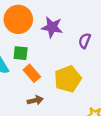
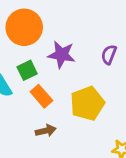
purple star: (52, 27) -> (62, 55), moved
green square: (21, 53) -> (27, 70), turned -32

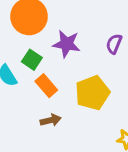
green square: (27, 70) -> (32, 60), turned -30

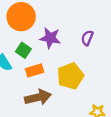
orange rectangle: (46, 86) -> (35, 70), turned -66
brown arrow: (51, 120) -> (38, 97), size x1.6

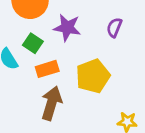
brown arrow: (38, 97) -> (51, 103), turned -60

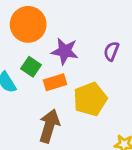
orange rectangle: (47, 69) -> (55, 82), moved

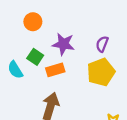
orange circle: (28, 24) -> (33, 22), size x0.6
yellow pentagon: (90, 99) -> (101, 72), moved

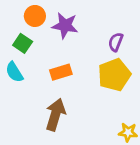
purple star: (63, 44) -> (65, 26), moved
green square: (35, 57) -> (23, 43), moved

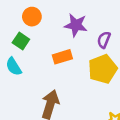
purple star: (65, 26) -> (76, 25), moved
orange rectangle: (61, 72) -> (62, 57), moved

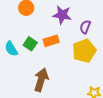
green square: (21, 41) -> (30, 44), moved

